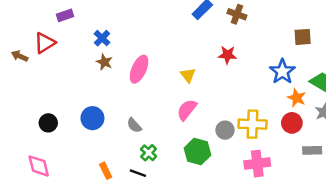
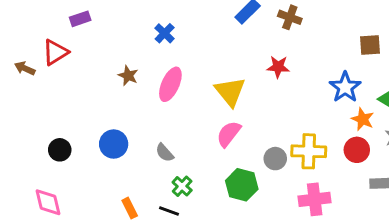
blue cross: (102, 38) -> (165, 33), moved
yellow triangle: (188, 75) -> (230, 92), size x1.6

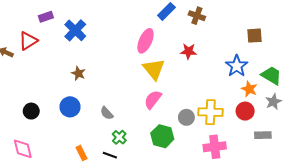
blue cross: (165, 33) -> (75, 30), moved, size x1.5
brown star: (128, 76) -> (78, 73), moved
pink ellipse: (170, 84) -> (145, 41), moved

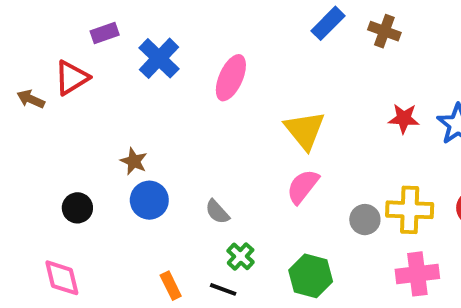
pink ellipse: (145, 41) -> (231, 78), moved
red star: (188, 51) -> (404, 119), moved
brown star: (78, 73) -> (134, 161), moved
green hexagon: (162, 136) -> (311, 276), moved

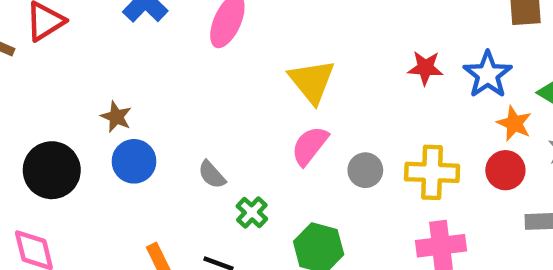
black circle: (77, 208) -> (52, 170), size x1.6
gray circle: (365, 220) -> (365, 170), moved
green cross: (241, 256) -> (252, 212), moved

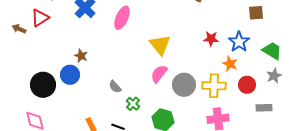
brown star: (116, 117) -> (81, 56), moved
orange star: (514, 123) -> (230, 64), moved
blue circle: (134, 161) -> (70, 75), moved
gray circle: (365, 170) -> (184, 85), size x1.5

